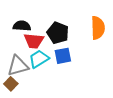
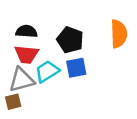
red trapezoid: (34, 41) -> (26, 54), moved
brown square: (11, 84) -> (13, 102), turned 32

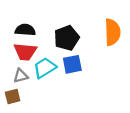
black pentagon: (70, 40) -> (67, 38), turned 30
gray triangle: (22, 80) -> (21, 76), size x0.6

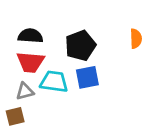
orange semicircle: (113, 32) -> (136, 39), size x0.6
cyan trapezoid: (45, 68) -> (54, 82), turned 40

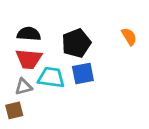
orange semicircle: (136, 39) -> (129, 37), turned -30

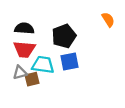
orange semicircle: (129, 37) -> (108, 20), moved
brown square: (14, 110) -> (32, 79), moved

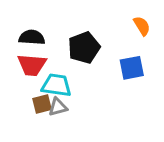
blue square: (70, 62) -> (132, 68), moved
gray triangle: (20, 73) -> (58, 107), moved

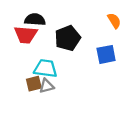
black semicircle: (32, 37) -> (35, 19), moved
red trapezoid: (32, 65) -> (26, 35), moved

